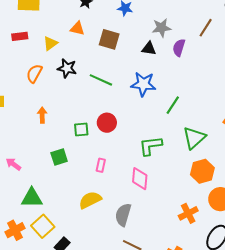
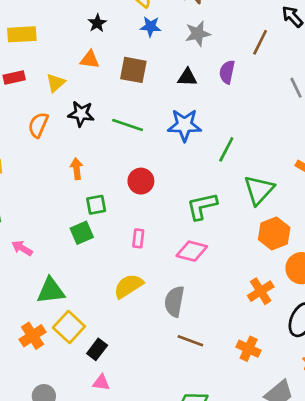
gray star: (162, 28) -> (198, 34), moved
orange arrow: (42, 115) -> (77, 169), moved
green square: (81, 129) -> (96, 205), moved
pink diamond: (140, 179) -> (192, 251), turned -75

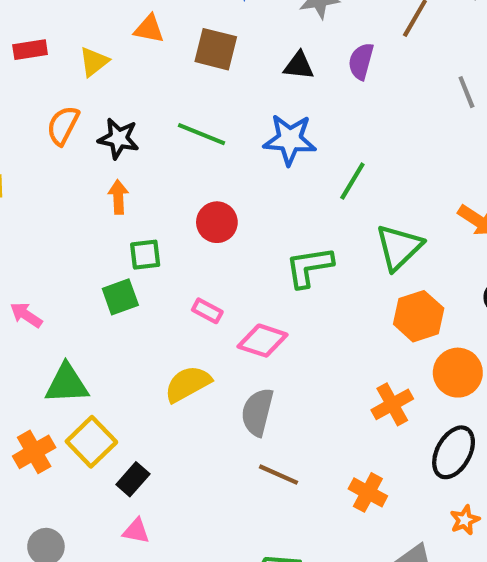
black star: (81, 114) -> (119, 138), moved
pink rectangle: (138, 238) -> (207, 311), turned -72
pink diamond: (192, 251) -> (263, 341), moved

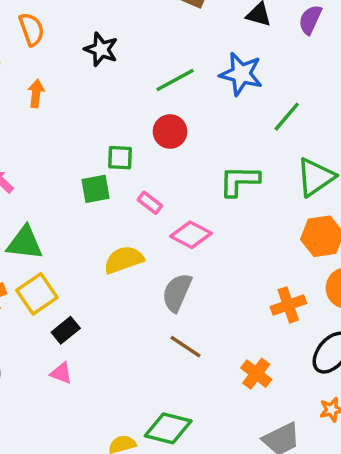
orange semicircle: (63, 125) -> (32, 29), moved, turned 124
green line: (202, 134) -> (175, 80), moved, turned -60
orange arrow: (118, 197) -> (36, 93), moved
green square: (145, 255) -> (120, 158), moved
green square: (120, 297) -> (96, 189), moved

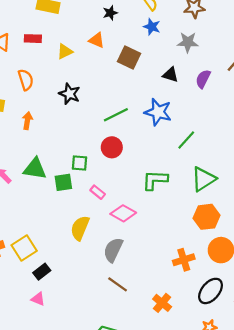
green triangle: (25, 243) -> (35, 169), moved
yellow semicircle: (124, 260) -> (80, 228), turned -50

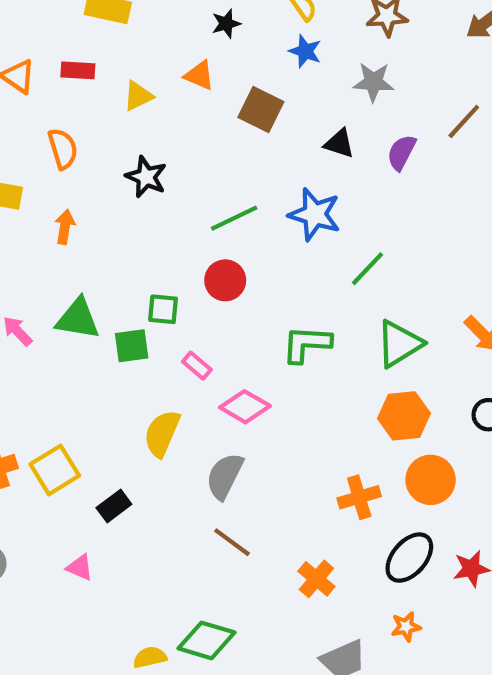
black rectangle: (42, 272) -> (114, 506), moved

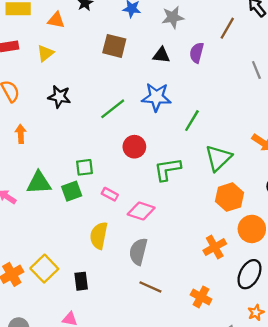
orange triangle: (199, 75) -> (56, 20), moved
red circle: (225, 280) -> (134, 147), moved
black rectangle: (114, 506) -> (81, 281), turned -48

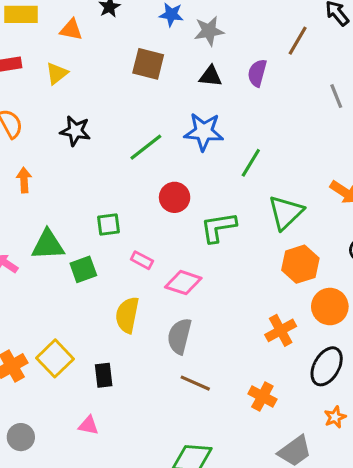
gray star: (173, 17) -> (209, 31), moved
green square: (72, 191) -> (83, 269), moved

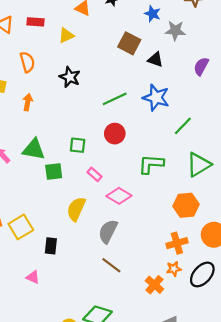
black triangle: (211, 76) -> (155, 60), moved
red circle: (175, 197) -> (115, 134), moved
orange hexagon: (300, 264) -> (186, 205), moved
orange star: (335, 417) -> (174, 269), moved

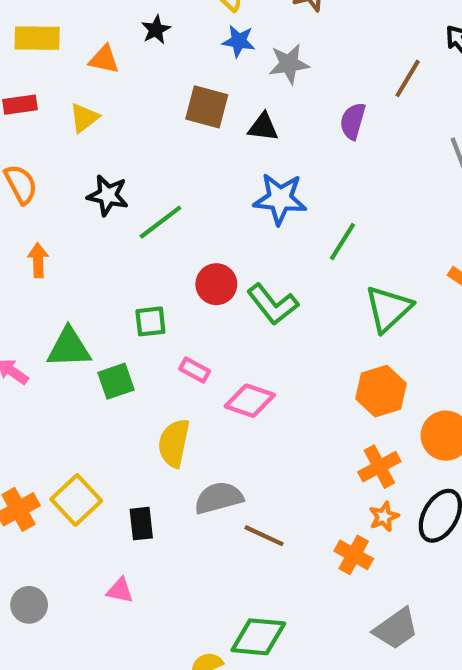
green line: (115, 99) -> (160, 222), moved
green L-shape: (151, 164) -> (273, 304), moved, turned -120
gray semicircle: (108, 231) -> (219, 498), moved, turned 60

